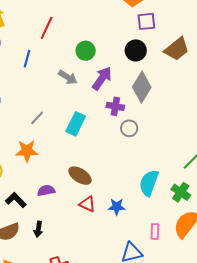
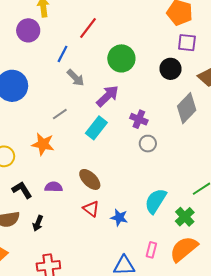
green circle: (86, 51) -> (121, 58), size x1.4
gray arrow: (68, 77) -> (76, 78), moved
purple arrow: (102, 78) -> (108, 96), moved
gray diamond: (142, 87) -> (187, 108), moved

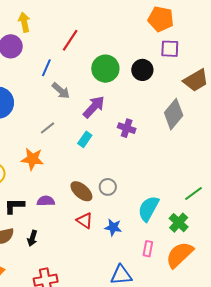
black circle: (170, 69) -> (142, 70), moved
cyan rectangle: (96, 128) -> (85, 139), size x0.7
gray circle: (148, 144) -> (108, 187), moved
black L-shape: (22, 190) -> (14, 206), turned -55
pink rectangle: (151, 250) -> (148, 249), moved

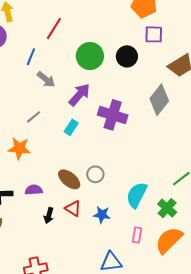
purple cross: (127, 128) -> (113, 115), size x1.6
black arrow: (32, 238) -> (49, 216), moved

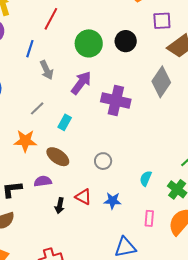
purple square: (154, 34) -> (162, 21), moved
gray arrow: (46, 79) -> (47, 70), turned 30
cyan rectangle: (71, 127) -> (65, 122), moved
brown ellipse: (69, 179) -> (58, 157), moved
cyan semicircle: (137, 195) -> (146, 178), size x0.6

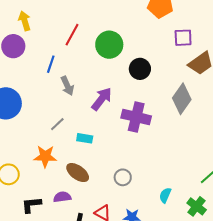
black circle: (126, 41) -> (140, 69), moved
green circle: (89, 43) -> (109, 45), moved
cyan rectangle: (65, 122) -> (85, 138), turned 70

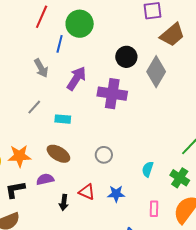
blue line: (51, 64) -> (60, 44), moved
black circle: (140, 69) -> (126, 57), moved
orange star: (45, 156) -> (19, 156), moved

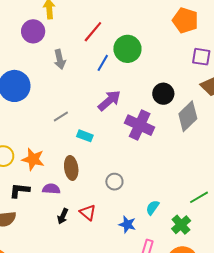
gray arrow: (41, 68) -> (60, 59), moved
brown ellipse: (58, 154) -> (71, 168), turned 35
blue star: (116, 194) -> (127, 224), moved

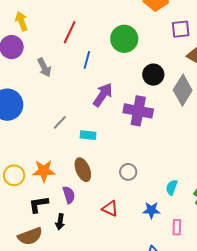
green circle: (127, 49) -> (124, 39), moved
purple semicircle: (51, 189) -> (69, 195), turned 84
black arrow: (63, 216) -> (60, 222), moved

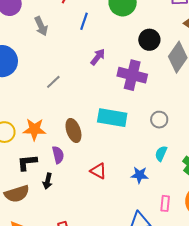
purple arrow: (103, 95) -> (98, 57), size x0.7
cyan rectangle: (88, 135) -> (112, 118), moved, size x1.8
gray circle: (128, 172) -> (159, 120), moved
pink rectangle: (177, 227) -> (165, 203), moved

